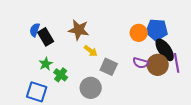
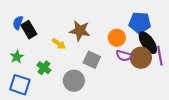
brown star: (79, 30) -> (80, 31), moved
orange circle: (139, 33) -> (117, 38), moved
yellow arrow: (91, 51) -> (59, 44), moved
green star: (46, 64) -> (17, 57), moved

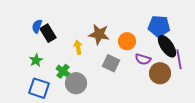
orange circle: (117, 38) -> (127, 41), moved
yellow arrow: (59, 44) -> (78, 47), turned -136
brown circle: (141, 58) -> (160, 73), moved
gray circle: (74, 81) -> (76, 83), moved

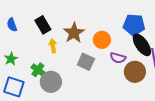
blue semicircle: (37, 26) -> (12, 25), turned -40
black rectangle: (48, 33) -> (43, 25), moved
brown star: (99, 34) -> (74, 33), turned 30

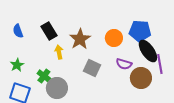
orange circle: (102, 40) -> (114, 38), moved

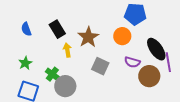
blue pentagon: (140, 31) -> (135, 14), moved

